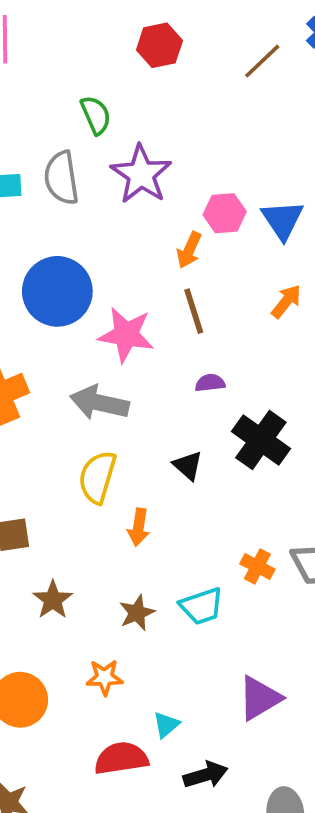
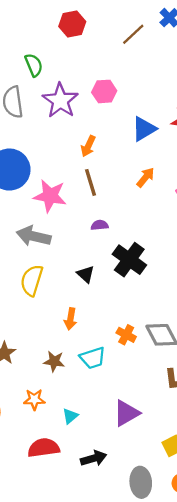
pink hexagon: (225, 213) -> (104, 91), moved
blue triangle: (283, 220) -> (144, 129), turned 32
orange arrow: (139, 527) -> (70, 319), moved
brown star: (137, 613) -> (54, 361), turned 30
cyan triangle: (166, 725) -> (70, 416), moved

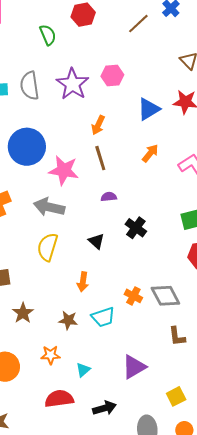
green semicircle: (34, 65) -> (48, 35), moved
black cross: (129, 260) -> (136, 228), size x0.7

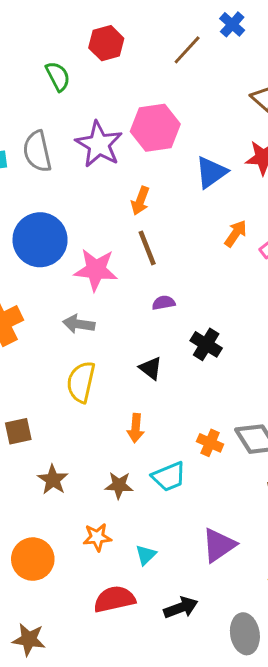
pink hexagon: (112, 76) -> (155, 128), size x1.5
orange arrow: (150, 153) -> (236, 233), moved
gray arrow: (49, 207) -> (79, 324), size x0.7

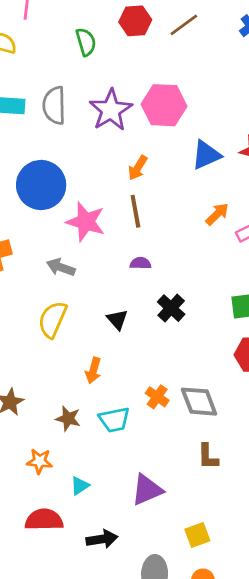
brown line: (187, 50) -> (184, 25), moved

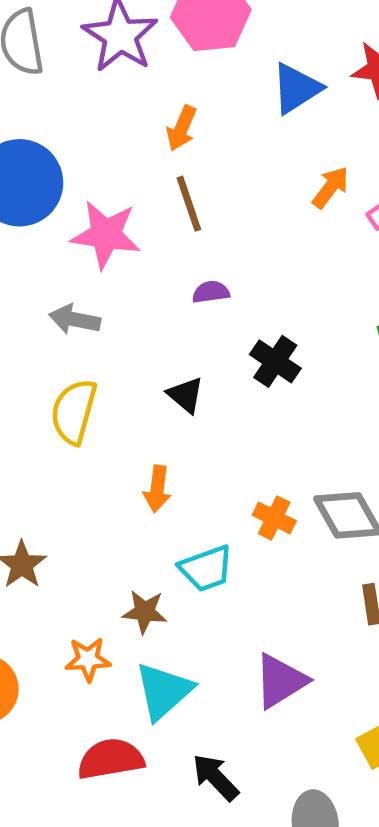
brown star: (68, 419) -> (145, 612), moved
cyan triangle: (80, 486) -> (164, 691), size x1.8
black arrow: (102, 539) -> (215, 777), turned -116

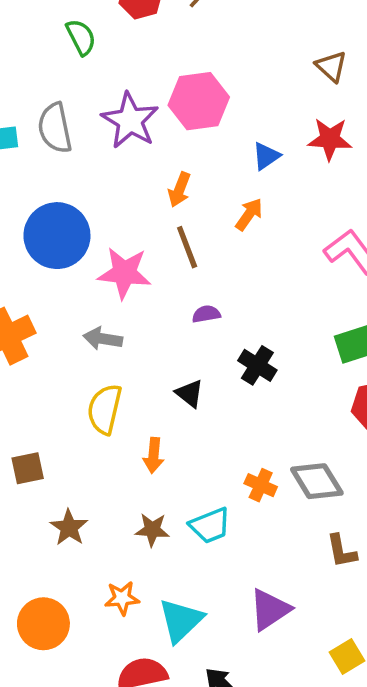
blue triangle: (296, 88) -> (266, 156), size x0.7
orange arrow: (331, 187) -> (249, 214), moved
orange arrow: (157, 489) -> (153, 455), moved
brown star: (145, 612) -> (152, 530), moved

